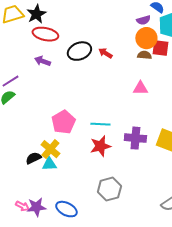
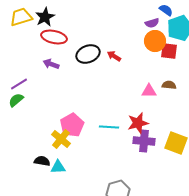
brown semicircle: (144, 55) -> (169, 85), moved
red star: (100, 146) -> (138, 123), moved
yellow cross: (50, 149) -> (61, 139), moved
black semicircle: (33, 158) -> (42, 161), turned 35

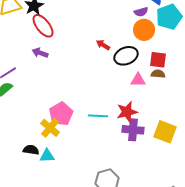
red ellipse: (54, 37) -> (43, 26), turned 40
red square: (169, 51) -> (158, 60), moved
black ellipse: (88, 54) -> (126, 56), moved

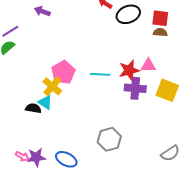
pink triangle: (138, 80) -> (148, 65), moved
cyan triangle: (47, 156) -> (45, 102), moved, turned 35

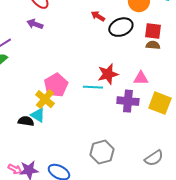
red star: (129, 70) -> (108, 74), moved
gray semicircle: (170, 153) -> (154, 158), moved

